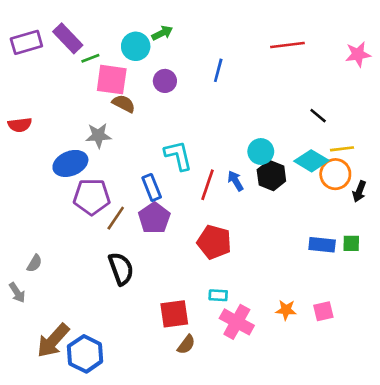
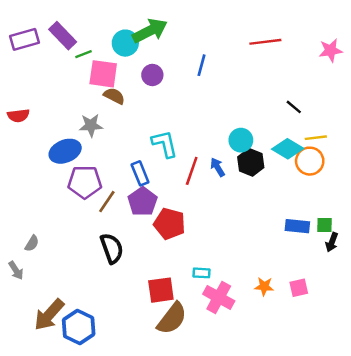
green arrow: (162, 33) -> (150, 31), size x1.8
black arrow: (359, 191) -> (332, 242), moved
red pentagon: (214, 242) -> (170, 224), moved
brown semicircle: (186, 345) -> (172, 318), size x1.8

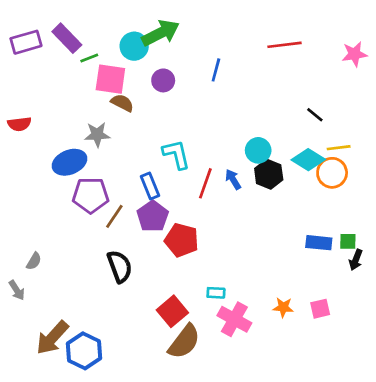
red square: (161, 290) -> (172, 311), turned -32

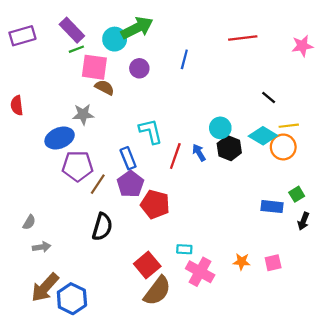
purple rectangle: (67, 38) -> (72, 30), moved
red semicircle: (19, 124) -> (17, 105), turned 90
green square: (348, 241) -> (297, 194), moved, turned -32
black semicircle: (120, 266) -> (102, 227), turned 36
gray arrow: (17, 290) -> (42, 247), moved, turned -66

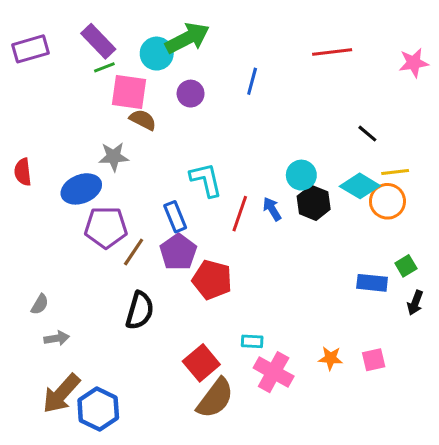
red semicircle: (17, 105) -> (23, 172), moved

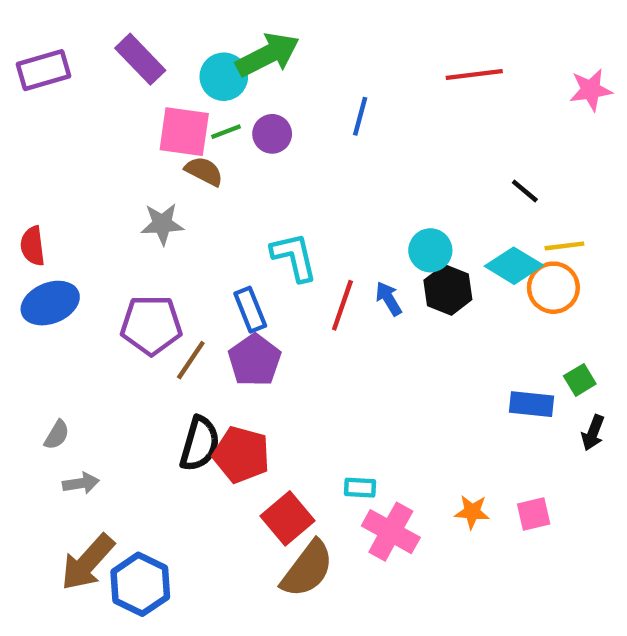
green line: (104, 67) -> (226, 132), moved
blue ellipse: (81, 189) -> (50, 303), moved
red pentagon: (212, 280) -> (241, 455), moved

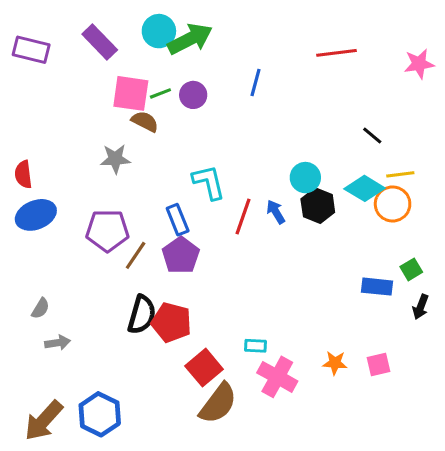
purple rectangle: (44, 70) -> (31, 50), turned 30
cyan circle: (224, 77) -> (159, 31), moved
brown arrow: (88, 562) -> (44, 421), moved

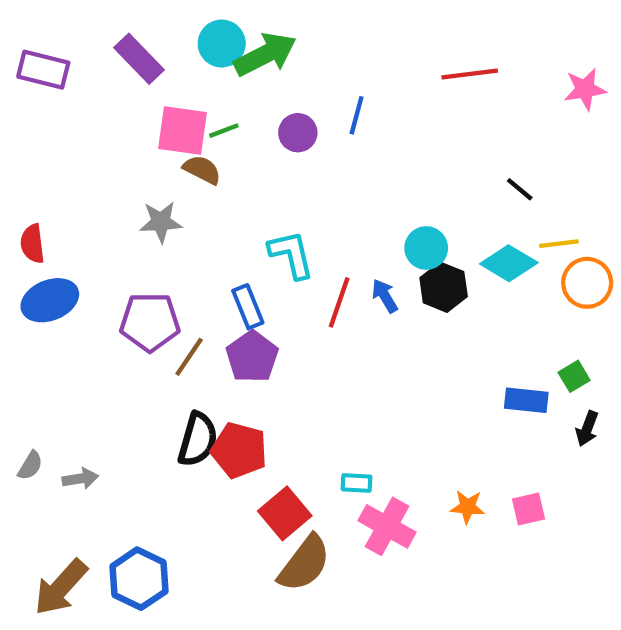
purple circle: (193, 95) -> (298, 133), moved
orange circle: (393, 204) -> (587, 283), moved
gray semicircle: (41, 308) -> (30, 466), moved

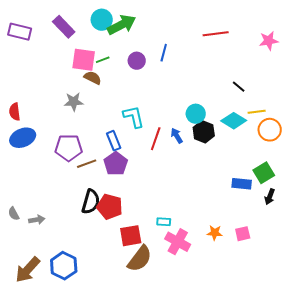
brown line: (189, 357) -> (87, 164), turned 36
green square: (574, 376) -> (264, 173), size x1.5
gray semicircle: (30, 466) -> (14, 214), turned 120
red square: (285, 513) -> (131, 236), turned 30

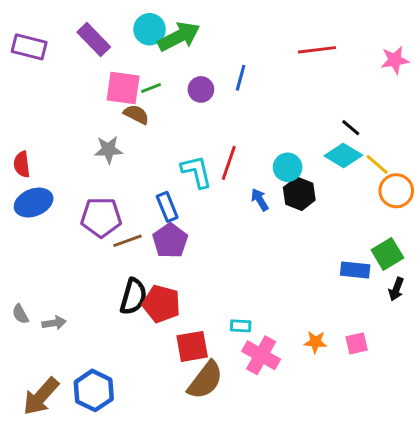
yellow line: (257, 112) -> (377, 164), turned 48
cyan diamond: (234, 121) -> (343, 156), moved
red line: (156, 139) -> (229, 163), moved

